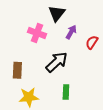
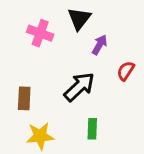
pink cross: (37, 33) -> (40, 33), moved
red semicircle: (92, 42) -> (126, 71), moved

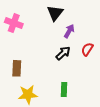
pink cross: (40, 33) -> (14, 23), moved
black arrow: (79, 87) -> (63, 53), moved, size x0.7

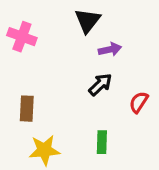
purple arrow: (69, 31) -> (110, 49), turned 48
red semicircle: (87, 49) -> (139, 102), moved

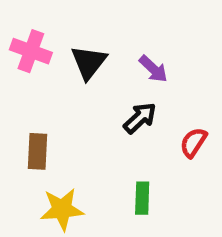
black triangle: (87, 21) -> (89, 62), moved
purple arrow: (110, 49) -> (153, 69), turned 55

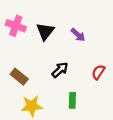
black arrow: (140, 118) -> (60, 70), moved
brown rectangle: (37, 151) -> (19, 77), turned -54

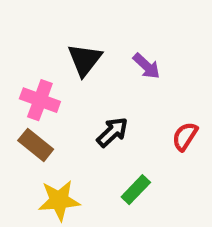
pink cross: (16, 26) -> (40, 100), moved
green rectangle: (72, 100) -> (136, 190), turned 42

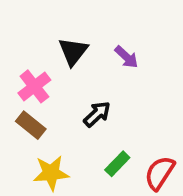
pink cross: (40, 100) -> (34, 86), turned 32
red semicircle: (185, 136) -> (160, 173), moved, size x1.4

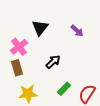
purple arrow: (126, 57) -> (77, 31), moved
brown rectangle: (31, 125) -> (17, 68), turned 35

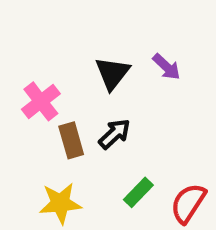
black triangle: (40, 28) -> (112, 73), moved
brown rectangle: (17, 68) -> (71, 140), moved

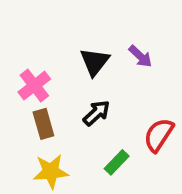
brown rectangle: (71, 140) -> (43, 124), moved
red semicircle: (188, 203) -> (159, 135), moved

